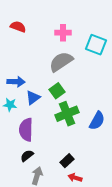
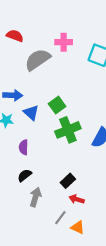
gray semicircle: (61, 62) -> (38, 60), moved
blue triangle: (33, 98) -> (31, 113), turned -42
purple semicircle: (26, 130) -> (24, 147), size x0.6

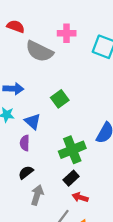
gray semicircle: (38, 60) -> (39, 51), turned -120
blue triangle: (31, 113) -> (33, 121), moved
green cross: (68, 130) -> (72, 150), moved

